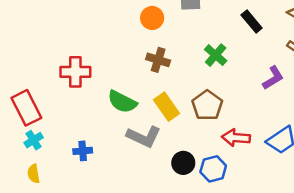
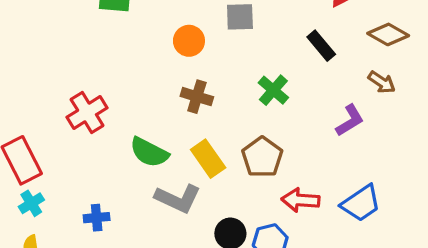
red cross: (75, 72) -> (87, 112), turned -32

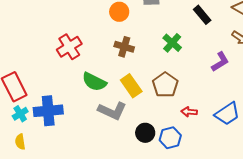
red cross: (87, 112) -> (69, 47), moved
red arrow: (300, 200) -> (189, 112), size x0.7
blue cross: (97, 218) -> (48, 111), moved, size x1.8

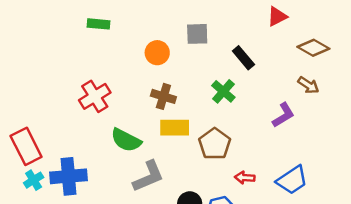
black rectangle: (202, 15) -> (243, 58), moved
yellow rectangle: (131, 86) -> (175, 128), moved, turned -55
gray L-shape: (112, 111) -> (148, 176), turned -48

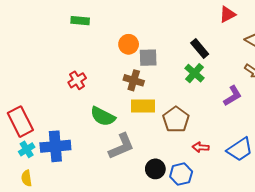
gray square: (197, 34) -> (148, 58), moved
green cross: (223, 91) -> (194, 73), moved
red cross: (95, 96) -> (77, 80), size x0.7

